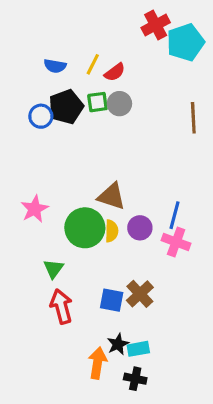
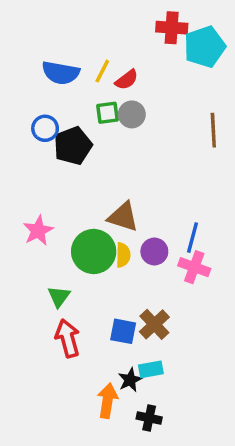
red cross: (156, 25) -> (172, 28), turned 32
blue semicircle: (55, 66) -> (61, 73), size x1.5
black pentagon: (66, 107) -> (73, 146), moved
cyan rectangle: (138, 349) -> (151, 369), moved

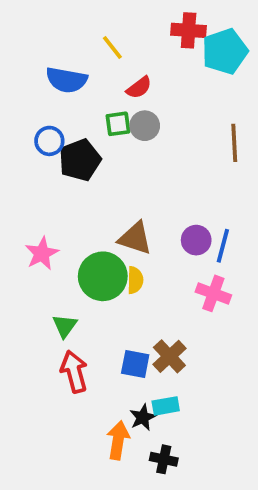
yellow line: (102, 71) -> (112, 48), moved, turned -65
blue line: (193, 238) -> (223, 246), moved
purple circle: (154, 251) -> (196, 240), moved

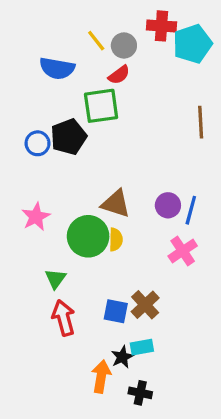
green square: (118, 124) -> (101, 106), size x1.6
gray circle: (145, 126) -> (124, 45), moved
blue circle: (49, 141) -> (38, 143), moved
pink cross: (213, 293) -> (183, 251), turned 36

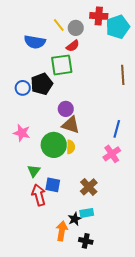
purple circle: (168, 205) -> (66, 109), moved
pink star: (36, 217) -> (22, 133), turned -30
blue square: (116, 311) -> (53, 185), moved

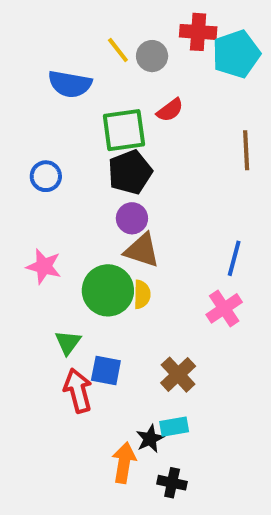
red semicircle: (73, 46) -> (170, 110), moved
black pentagon: (42, 84) -> (130, 172), moved

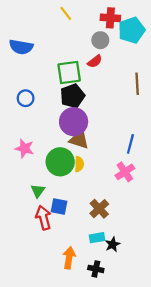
yellow line: (118, 50) -> (66, 13), moved
gray circle: (152, 56) -> (100, 40), moved
blue semicircle: (70, 84) -> (21, 47), moved
purple circle: (132, 218) -> (74, 122), size x1.6
black star: (150, 439) -> (113, 244), moved

